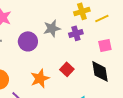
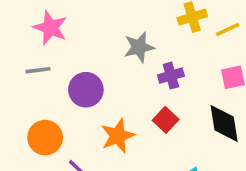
purple cross: (76, 33) -> (171, 76), moved
purple circle: (28, 41) -> (86, 90), moved

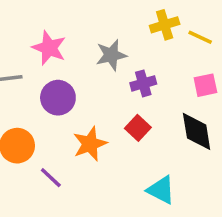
pink star: (50, 28) -> (49, 48), moved
yellow line: (228, 29) -> (200, 37), turned 50

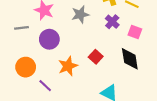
purple cross: (143, 83) -> (112, 22), moved, turned -32
pink square: (205, 85) -> (135, 32), turned 32

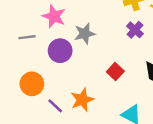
gray star: (80, 14) -> (85, 34), moved
orange star: (68, 66) -> (82, 100), moved

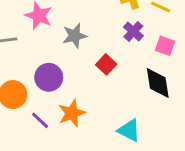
purple circle: (60, 51) -> (49, 77), moved
red square: (115, 72) -> (106, 64), moved

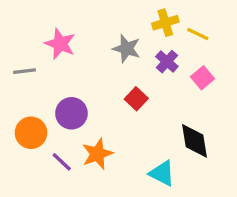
gray star: (75, 36) -> (126, 49), moved, turned 30
pink square: (165, 46) -> (203, 78), turned 30
black diamond: (158, 83) -> (194, 141), moved

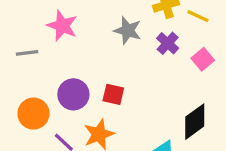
red square: (136, 99) -> (113, 94), moved, turned -30
black diamond: (194, 141) -> (195, 122), turned 63

